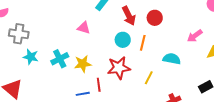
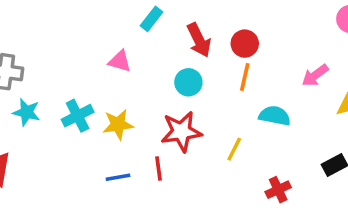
orange line: (143, 43) -> (245, 77), moved
red line: (99, 85) -> (158, 169), moved

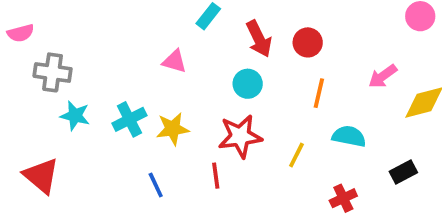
orange line: (245, 77) -> (319, 93), moved
cyan semicircle: (275, 116) -> (349, 136), moved
blue line: (118, 177) -> (156, 185), moved, turned 75

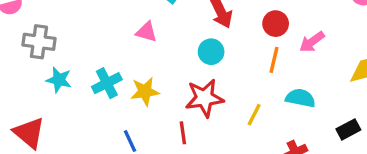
red circle: (308, 42) -> (276, 24), moved
pink arrow: (383, 76) -> (312, 42), moved

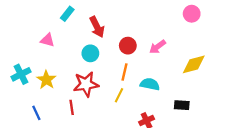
red circle: (276, 24) -> (128, 46), moved
orange line: (274, 60) -> (124, 72), moved
yellow star: (145, 91) -> (46, 80), turned -30
black rectangle: (348, 129) -> (182, 105), turned 32

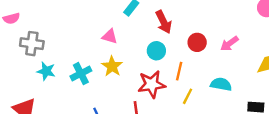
orange line: (124, 72) -> (179, 71), moved
yellow star: (46, 80) -> (112, 66), moved

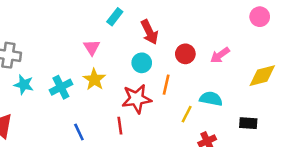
pink triangle: (110, 36) -> (92, 47), turned 42
yellow line: (188, 96) -> (187, 114), moved

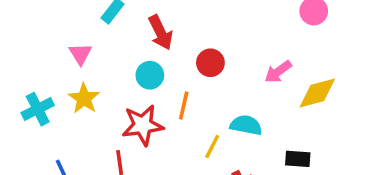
pink arrow: (220, 55) -> (278, 72), moved

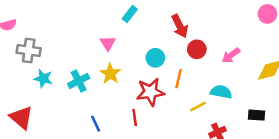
red arrow: (161, 32) -> (180, 26), moved
pink arrow: (278, 72) -> (231, 55), moved
yellow line: (212, 146) -> (198, 107), turned 35

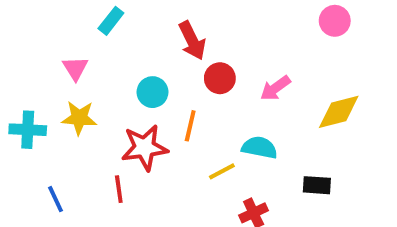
yellow star: (110, 74) -> (79, 118), turned -30
cyan cross: (79, 81) -> (28, 130), turned 30

